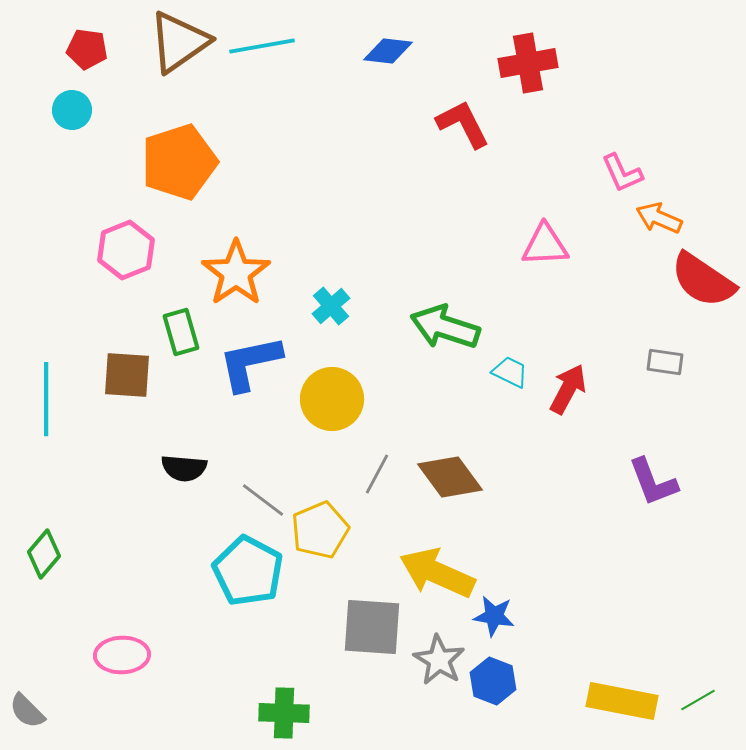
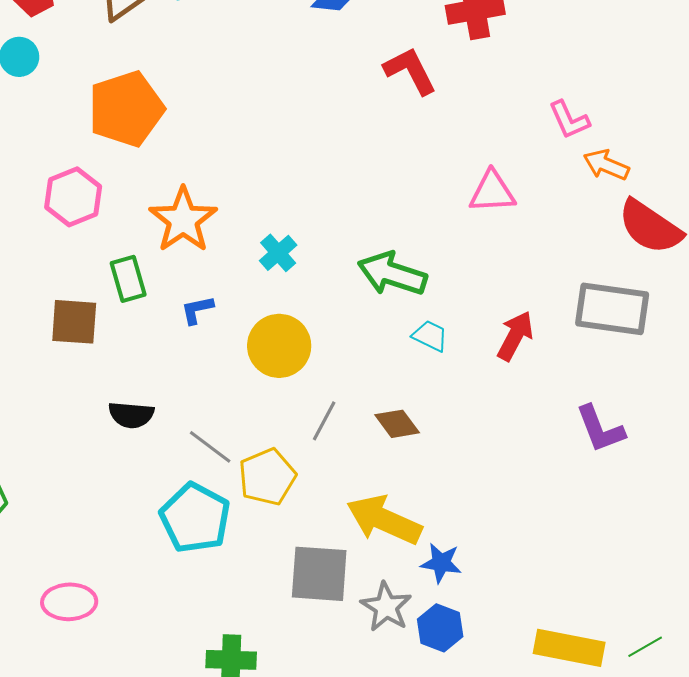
gray rectangle: (665, 362) -> (612, 309), size x2.0
blue L-shape: (250, 363) -> (197, 310), size x0.5
cyan trapezoid: (510, 372) -> (430, 336), moved
brown diamond: (450, 477) -> (397, 424), size x0.7

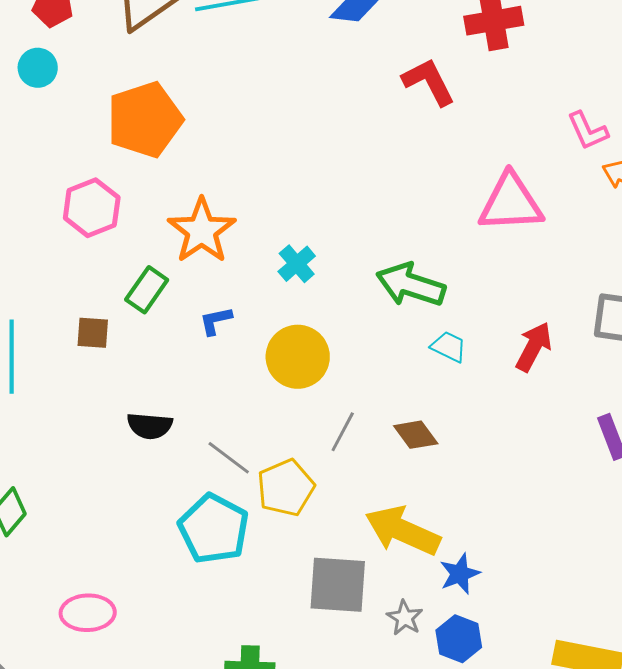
pink triangle: (492, 192) -> (511, 203), size x1.4
green rectangle: (128, 279) -> (147, 290), turned 51
brown square: (74, 322) -> (93, 333), size x0.7
blue star: (441, 563) -> (460, 574), turned -30
gray star: (386, 607) -> (405, 618), size x0.7

